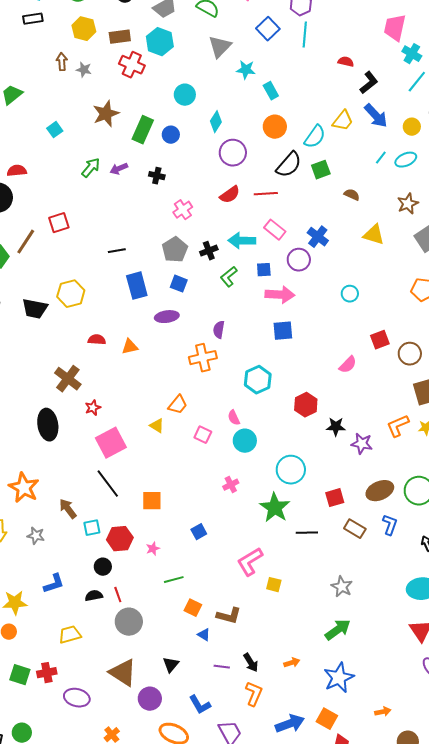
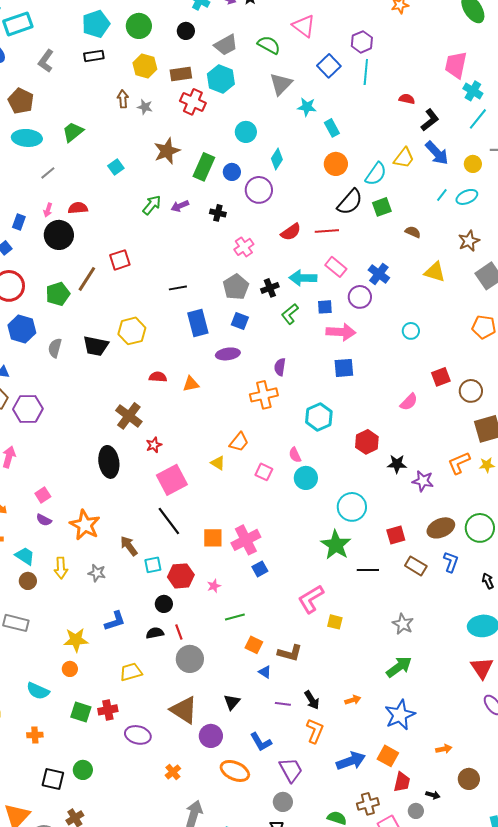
purple circle: (233, 153) -> (259, 190), moved
pink cross: (231, 485) -> (246, 540), moved, size x1.8

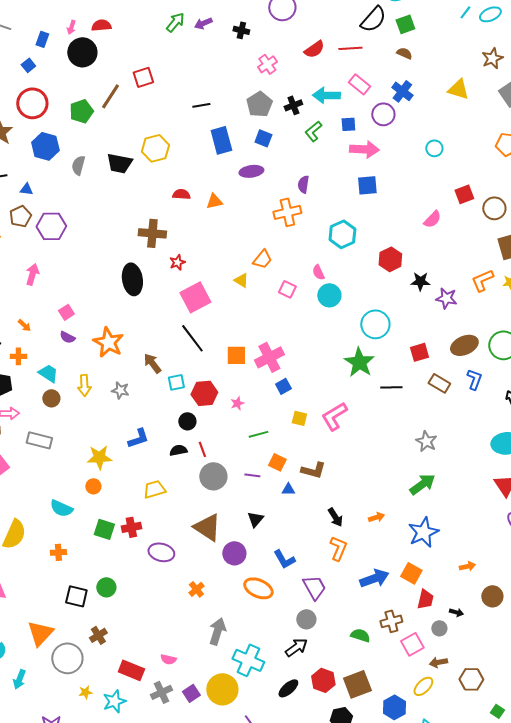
brown semicircle: (413, 232) -> (404, 53), moved
brown cross: (129, 416) -> (152, 233), turned -32
yellow square: (335, 622) -> (299, 418), moved
blue triangle: (265, 672) -> (288, 489), turned -32
purple line: (283, 704) -> (252, 475), moved

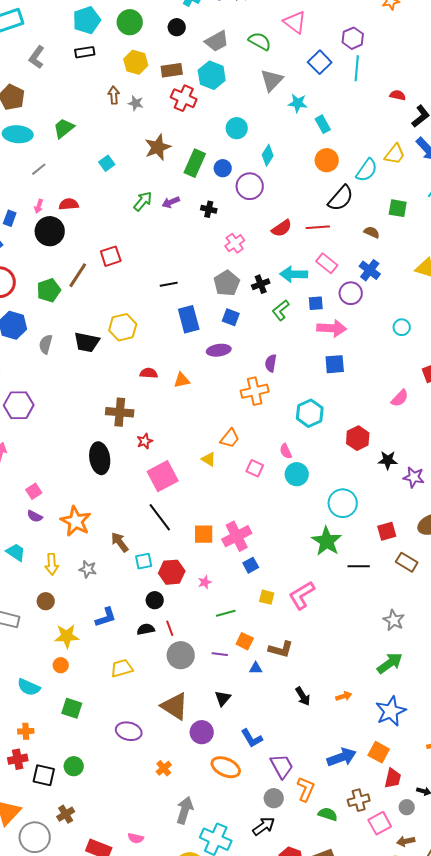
green square: (405, 24) -> (398, 208), moved, turned 30
brown circle: (51, 398) -> (46, 601), moved
red cross: (131, 527) -> (18, 759), moved
orange L-shape: (338, 548) -> (306, 789), moved

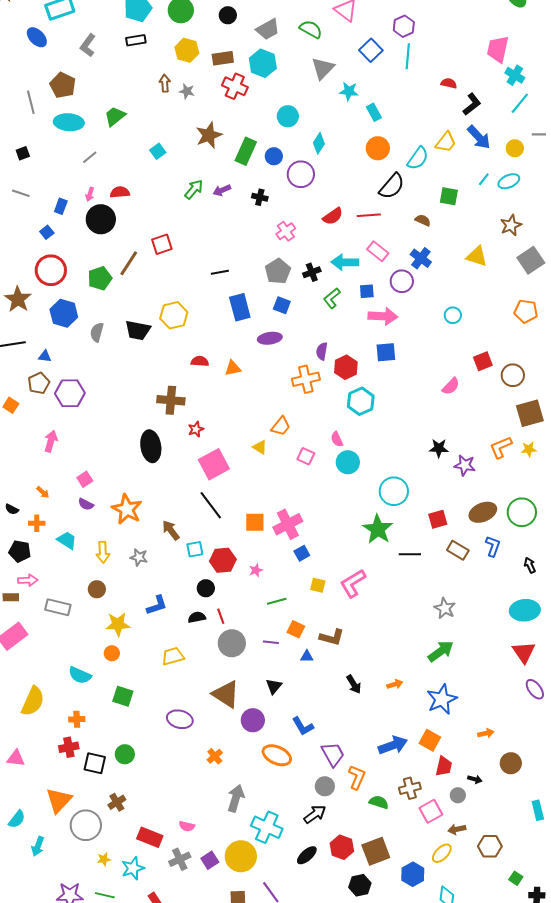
red hexagon: (358, 438) -> (346, 367), moved

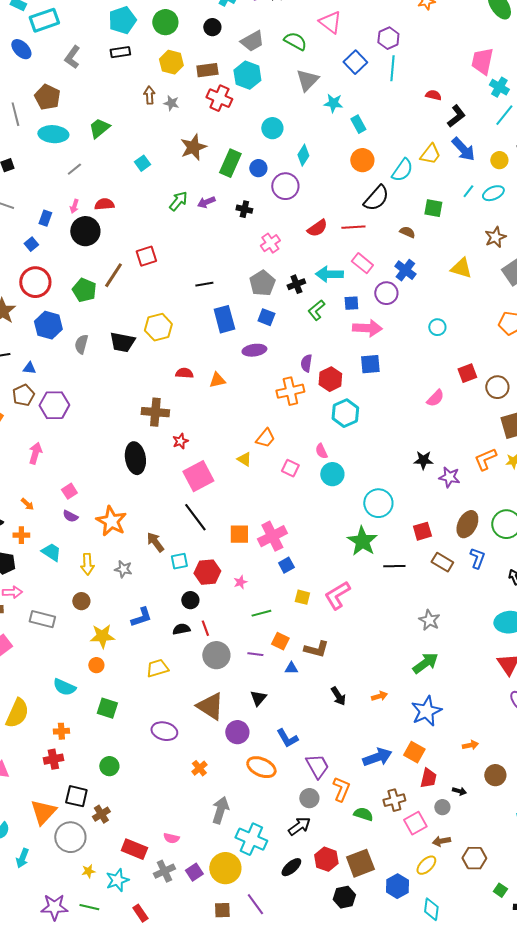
green pentagon: (100, 278) -> (84, 290), turned -30
brown ellipse: (483, 512) -> (467, 524), turned -40
black square: (95, 763) -> (76, 796), moved

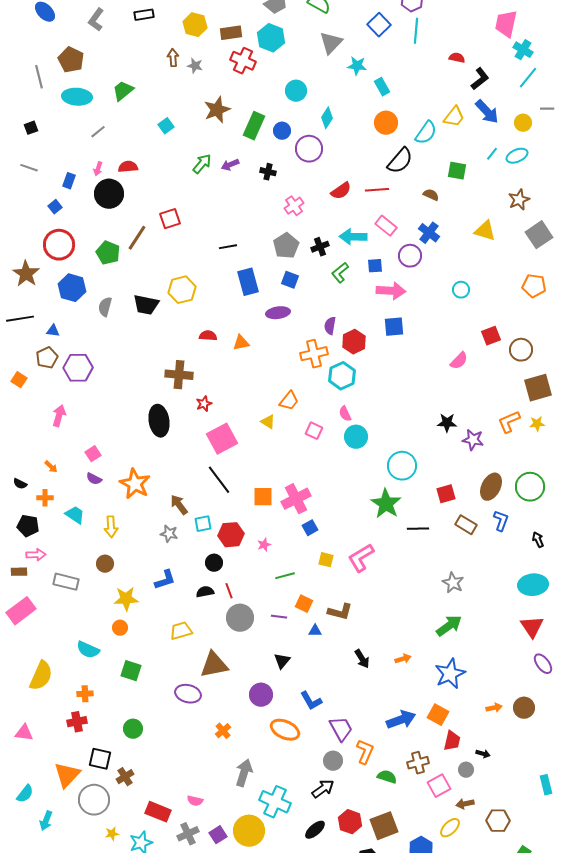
cyan hexagon: (345, 413) -> (342, 376), moved
gray star: (123, 569) -> (169, 534), moved
brown triangle: (210, 706) -> (214, 665), moved, turned -44
brown circle: (495, 775) -> (524, 708), moved

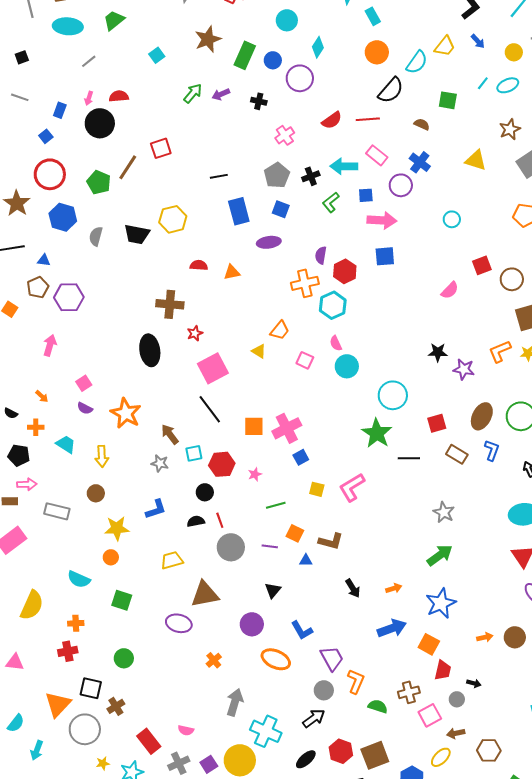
blue arrow: (487, 112) -> (478, 41), size x0.6
blue arrow: (401, 720) -> (392, 628), moved
red rectangle: (158, 812) -> (149, 741), turned 30

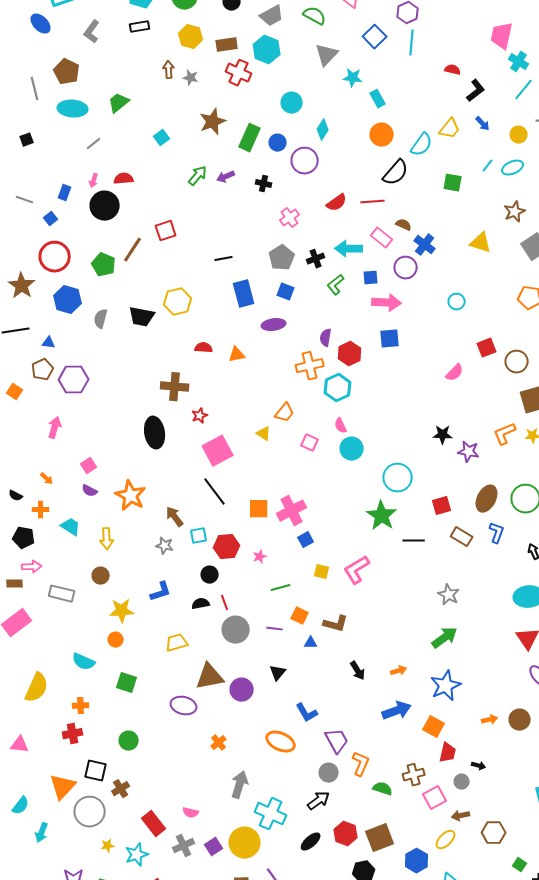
gray line: (20, 97) -> (25, 200), moved
brown semicircle: (422, 124) -> (404, 225), moved
purple circle: (252, 624) -> (242, 690), moved

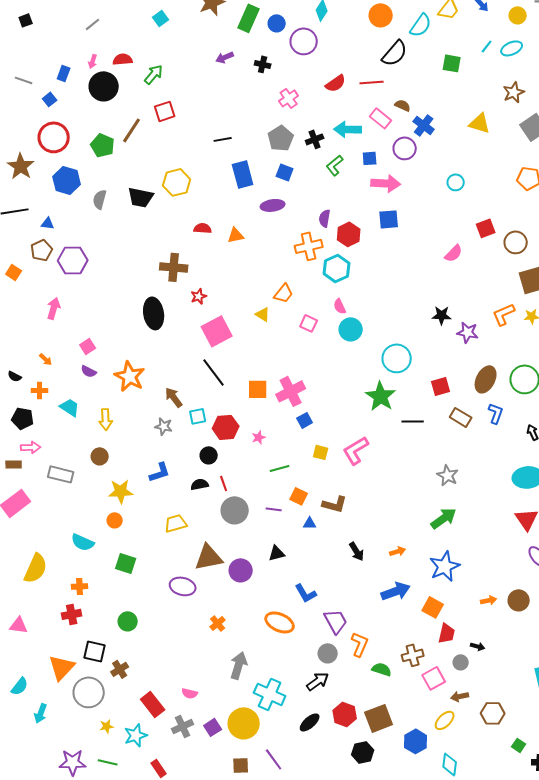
green arrow: (198, 176) -> (154, 74), moved
black triangle: (278, 673) -> (277, 553), turned 36

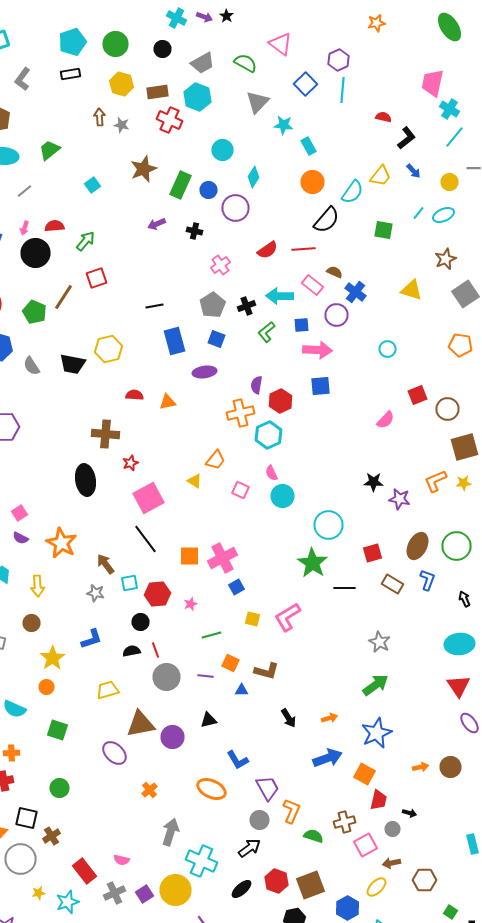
gray semicircle: (100, 199) -> (32, 366), turned -48
yellow star: (121, 491) -> (52, 658), turned -30
purple ellipse: (183, 586) -> (114, 753), turned 30

